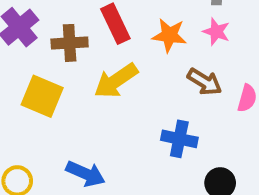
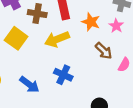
blue cross: (179, 139) -> (63, 75), moved

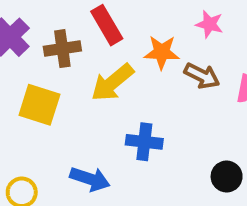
orange star: (91, 22) -> (162, 52), moved

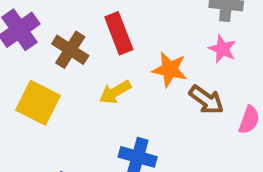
brown cross: (62, 49) -> (70, 50), turned 32
yellow arrow: (112, 83) -> (115, 92), size x0.7

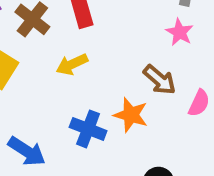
orange star: (170, 70) -> (131, 115), moved

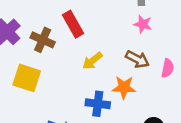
yellow arrow: (72, 64) -> (92, 61), moved

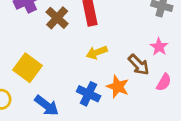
pink star: (143, 24) -> (159, 47), moved
yellow square: (27, 78) -> (27, 68), moved

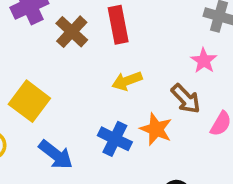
pink star: (159, 47) -> (204, 61), moved

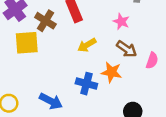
pink star: (204, 61) -> (121, 22), moved
yellow square: (29, 101) -> (27, 43), moved, turned -30

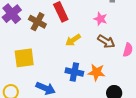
yellow square: (27, 43) -> (24, 58), moved
orange star: (111, 72) -> (97, 72), moved

